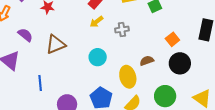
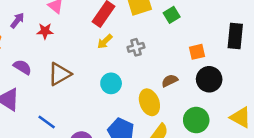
orange square: (172, 39) -> (197, 52), turned 32
blue line: (40, 83) -> (47, 122), turned -42

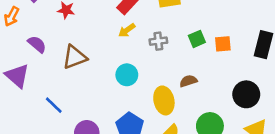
green square: (172, 15) -> (197, 39), moved
orange square: (197, 52) -> (223, 44), moved
black circle: (209, 79) -> (246, 94), moved

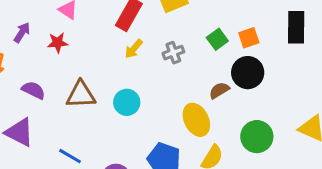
brown triangle: (75, 57) -> (81, 95), turned 32
cyan circle: (127, 75) -> (127, 102), moved
black circle: (246, 94) -> (248, 73), moved

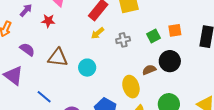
orange square: (249, 38) -> (175, 30), moved

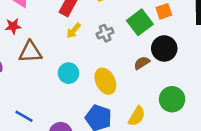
green square: (153, 36) -> (140, 22), size x1.5
brown triangle: (58, 58) -> (30, 52), moved
yellow ellipse: (131, 87) -> (105, 81), moved

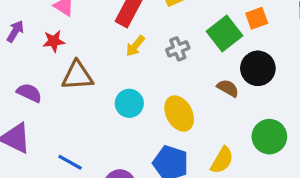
brown semicircle: (142, 63) -> (228, 88), turned 63

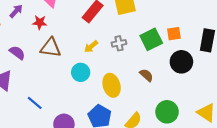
yellow arrow: (135, 46) -> (91, 47), moved
black circle: (258, 68) -> (181, 62), moved

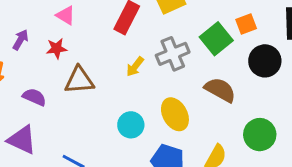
gray cross: (119, 43) -> (173, 54), size x1.5
cyan circle: (81, 72) -> (131, 125), moved
brown semicircle: (146, 75) -> (220, 90), size x1.5

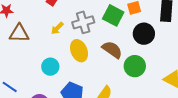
green square: (216, 39) -> (113, 15), turned -30
yellow ellipse: (175, 114) -> (79, 51), moved
green circle: (260, 135) -> (135, 66), moved

